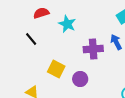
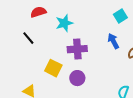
cyan star: (67, 24) -> (64, 23), turned 30
purple cross: (93, 49) -> (77, 49), moved

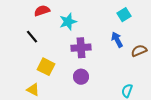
yellow square: (53, 68) -> (46, 67), moved

